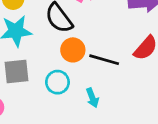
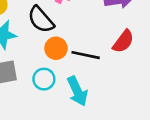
cyan arrow: (92, 98) -> (77, 91), size x1.6

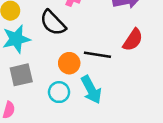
orange circle: (56, 48) -> (69, 63), moved
cyan circle: (44, 79) -> (59, 92), moved

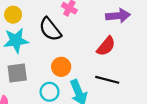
red semicircle: (133, 40) -> (106, 46), moved
black line: (97, 55) -> (107, 80), moved

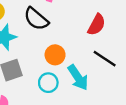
black line: (107, 80) -> (105, 59), turned 30

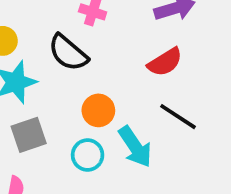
red semicircle: (97, 25) -> (165, 62), turned 30

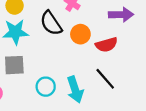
orange circle: (98, 110) -> (80, 34), moved

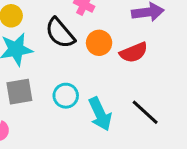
black line: (105, 79) -> (145, 112), moved
cyan circle: (46, 87) -> (66, 96), moved

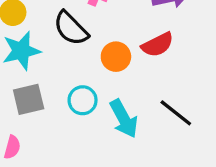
orange circle: (99, 43) -> (116, 57), moved

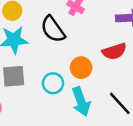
orange circle: (116, 57) -> (81, 68), moved

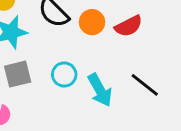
orange circle: (81, 68) -> (92, 22), moved

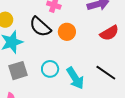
red semicircle: (129, 26) -> (109, 33), moved

